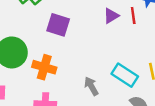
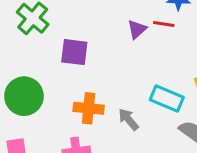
red line: (133, 15) -> (164, 24), turned -63
orange cross: (44, 67) -> (89, 108), moved

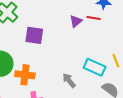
orange cross: (89, 108) -> (25, 75), moved

